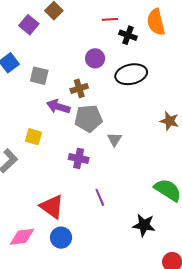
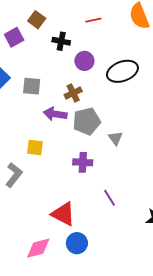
purple square: (29, 25) -> (14, 37), turned 30
black cross: (128, 35) -> (61, 41), moved

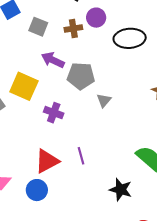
brown cross: (73, 93) -> (73, 29), moved
yellow square: (35, 147) -> (24, 86), size x1.6
purple cross: (83, 162) -> (54, 113), moved
red triangle: (63, 214) -> (47, 161), moved, turned 48

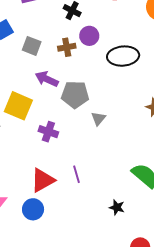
black star: (121, 190) -> (117, 207), size x0.7

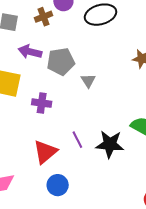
black star: (117, 207) -> (110, 144), moved, size x1.8
blue circle: (33, 209) -> (58, 185), moved

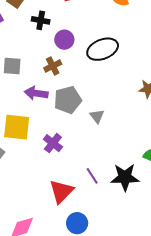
brown cross: (44, 17) -> (53, 66), moved
purple cross: (42, 103) -> (53, 143), turned 36

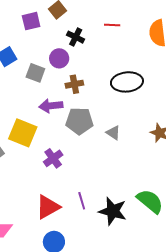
purple circle: (64, 40) -> (59, 58), moved
purple arrow: (36, 93) -> (51, 106), turned -30
gray triangle: (97, 116) -> (113, 133), moved, turned -35

